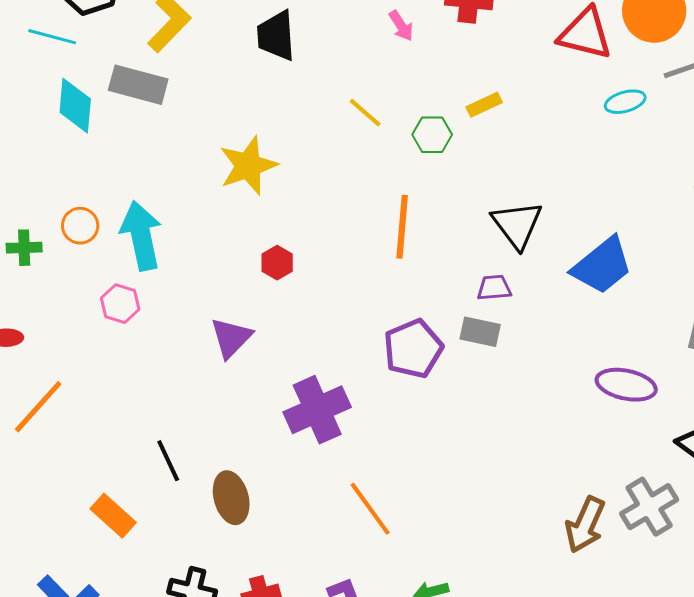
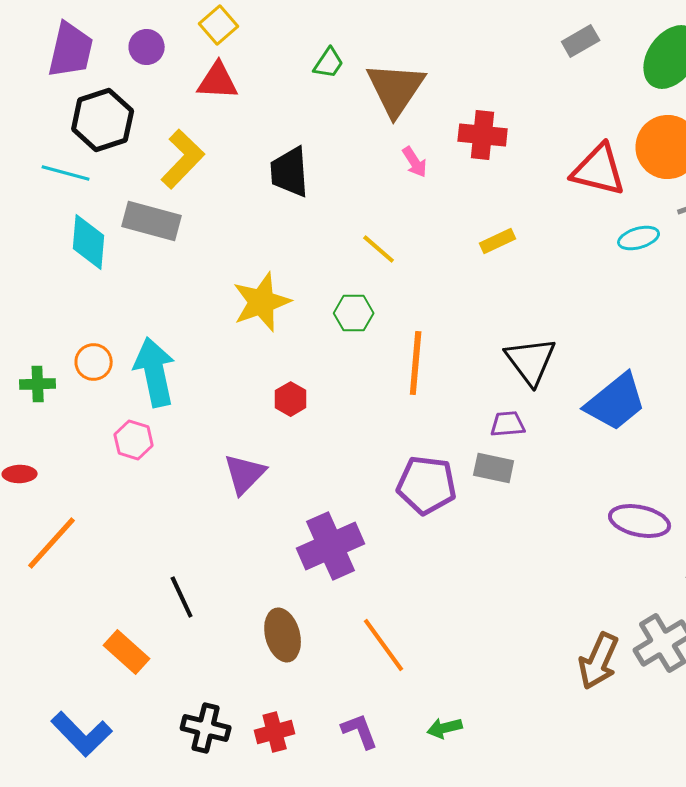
green hexagon: (432, 135) -> (354, 313), moved
purple pentagon: (413, 349) -> (427, 485), turned 30
brown ellipse: (231, 498) -> (283, 635), moved

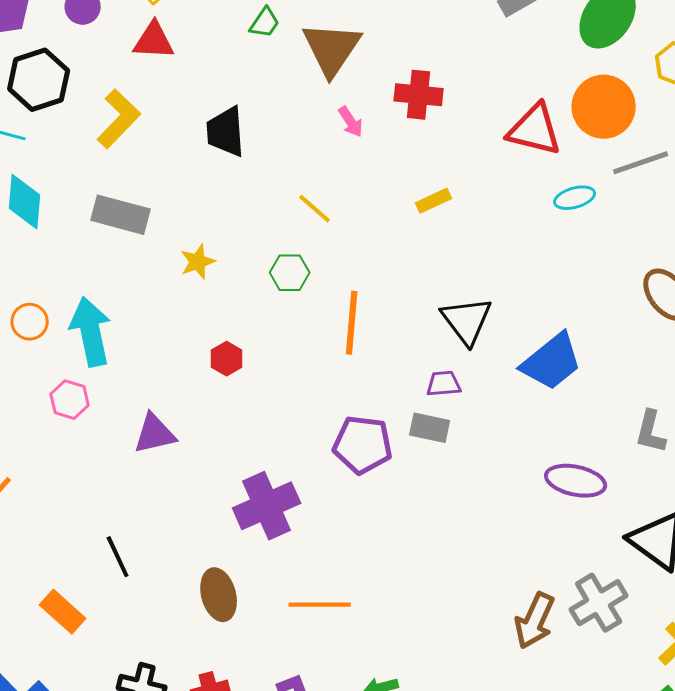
gray rectangle: (152, 221) -> (121, 215), moved
yellow star: (262, 302) -> (198, 262), size x0.6
purple triangle: (245, 474) -> (155, 434), moved, turned 33
orange line: (384, 645) -> (320, 605), turned -54

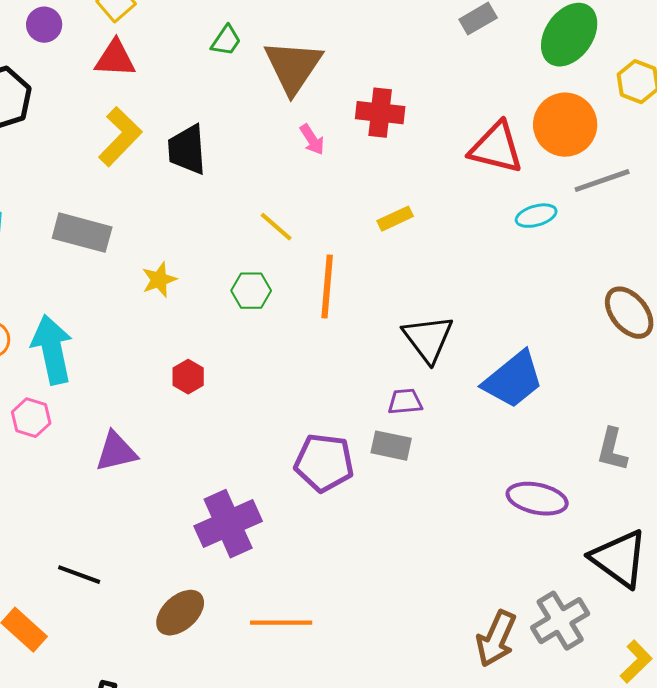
yellow L-shape: (119, 119) -> (120, 137), moved
orange line: (352, 323) -> (327, 287), moved
black line: (118, 557) -> (79, 575), turned -45
brown ellipse: (219, 595) -> (180, 613), turned 63

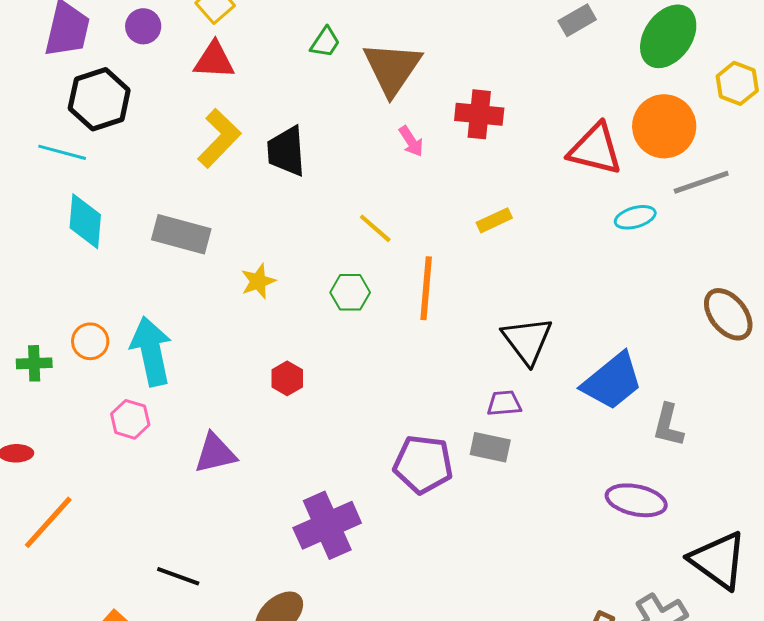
gray L-shape: (612, 450) -> (668, 425), moved

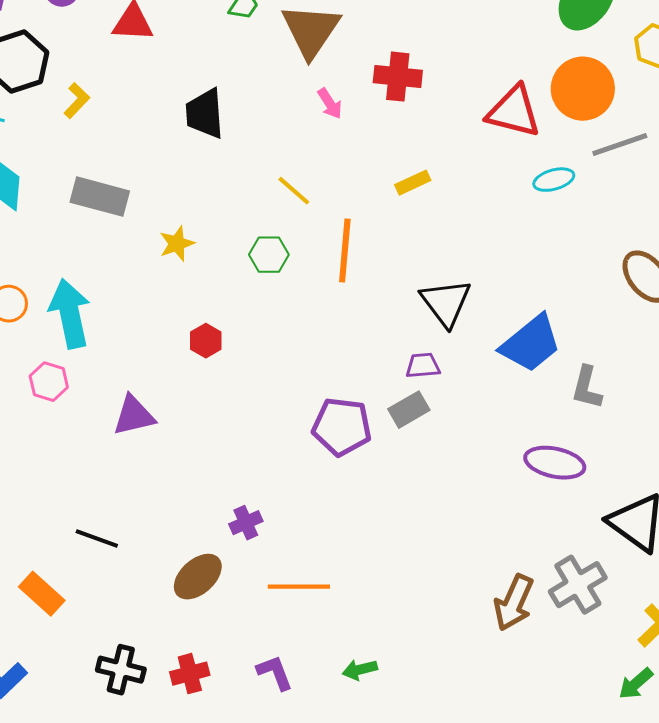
yellow L-shape: (219, 138) -> (77, 101), moved, size x0.6
gray rectangle: (490, 447) -> (409, 410), turned -42
purple cross: (327, 525) -> (246, 523), moved, size x0.5

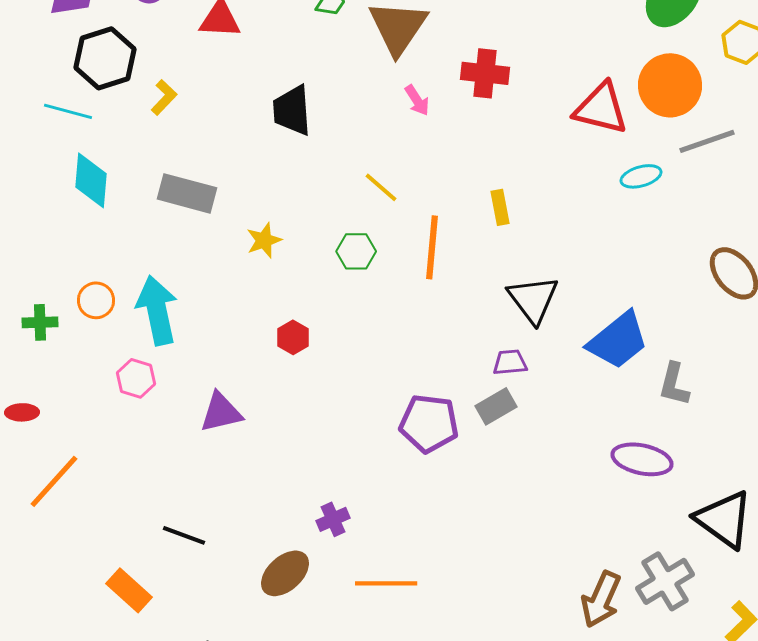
yellow rectangle: (413, 183) -> (500, 207), moved, turned -76

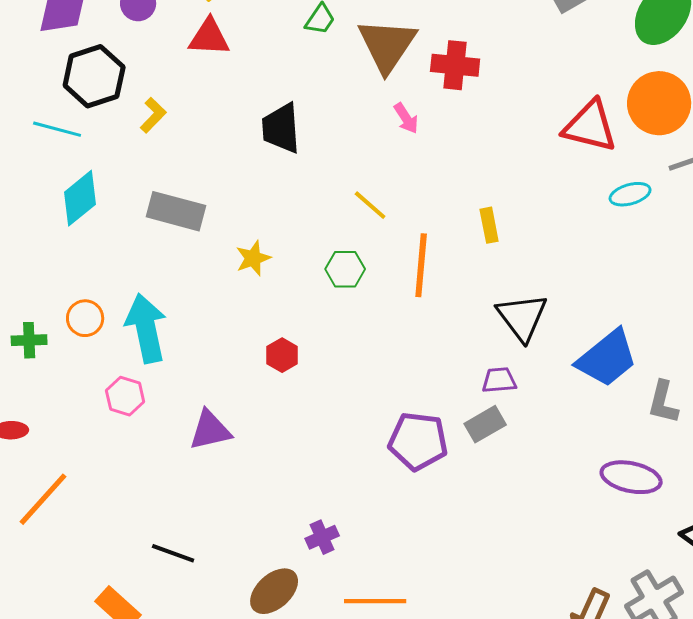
red cross: (485, 73) -> (455, 65), moved
cyan diamond: (91, 180) -> (80, 198), turned 46

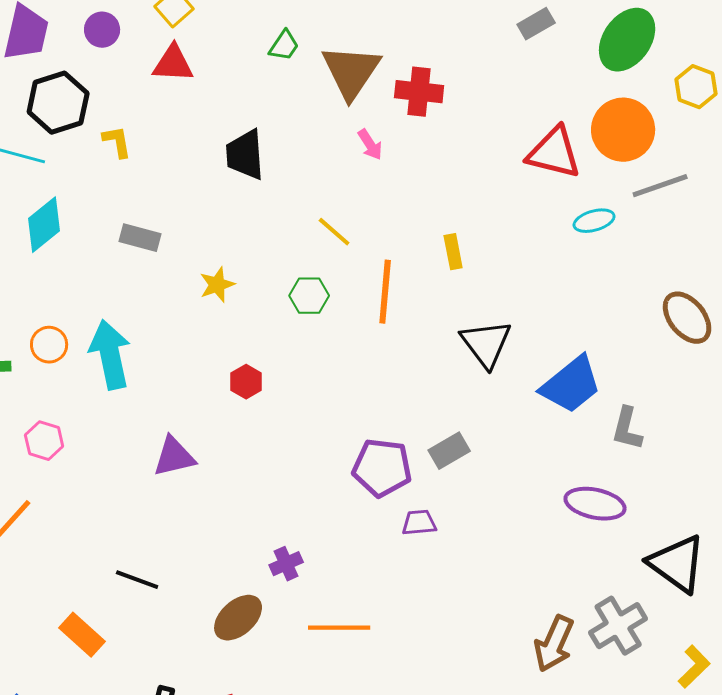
yellow L-shape: (153, 115) -> (117, 142), turned -54
gray rectangle: (176, 211) -> (140, 238), size x0.7
purple trapezoid: (499, 380) -> (419, 523), moved
pink hexagon: (125, 396) -> (44, 441), moved

